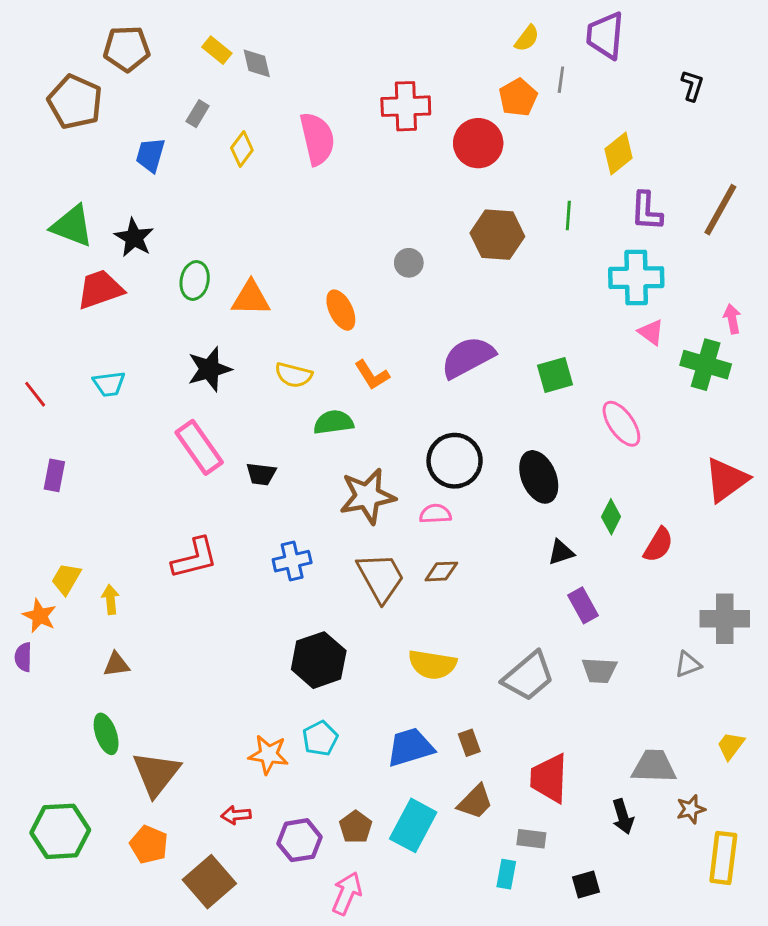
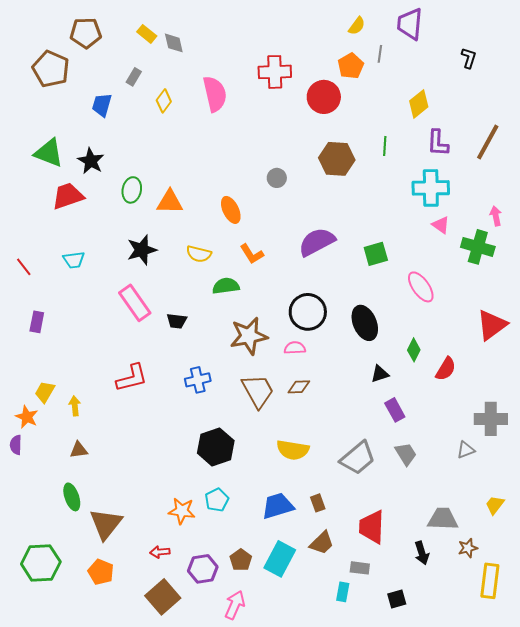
gray trapezoid: (599, 670) -> (406, 454), turned -125
brown square: (209, 882) -> (163, 597), moved

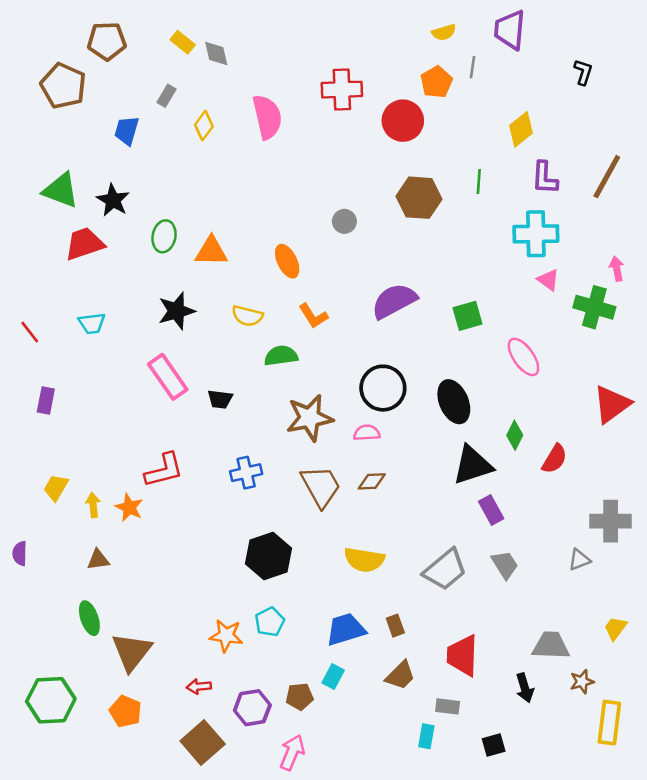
yellow semicircle: (357, 26) -> (444, 32), turned 36
black triangle: (380, 374) -> (472, 465), size x1.8
orange star: (27, 417) -> (129, 507), moved
cyan rectangle: (280, 559) -> (333, 677), moved, size x0.6
brown pentagon: (241, 560) -> (300, 696), turned 30

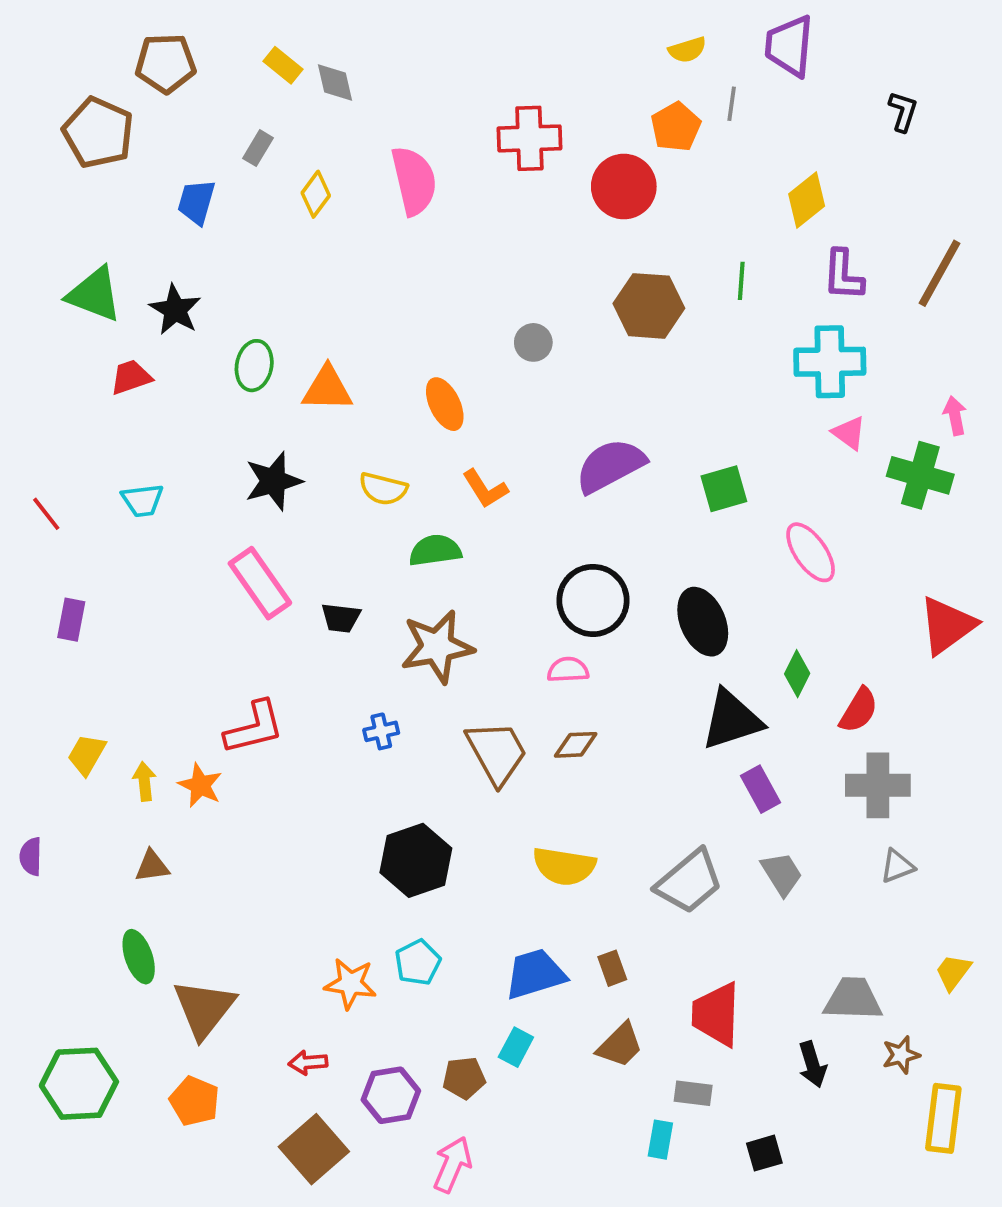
red trapezoid: (84, 244) -> (131, 377), size x0.7
brown star: (310, 418) -> (437, 647), moved
blue cross: (246, 473) -> (381, 731), size x0.7
gray cross: (611, 521) -> (878, 785), moved

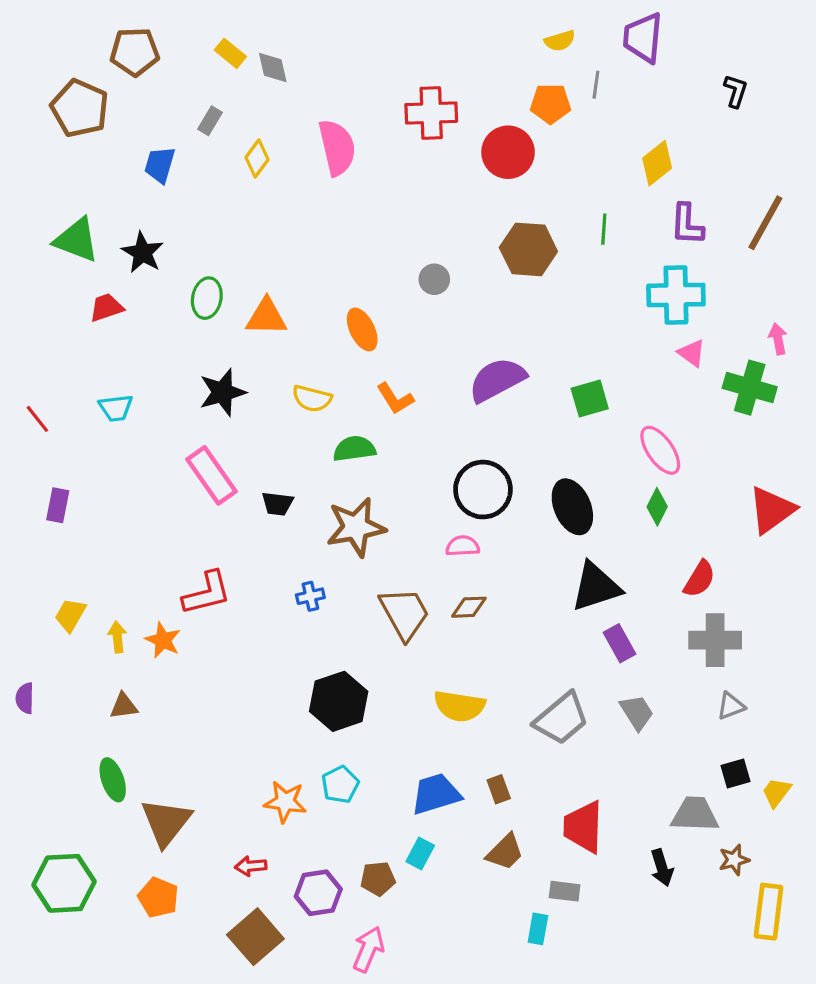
orange pentagon: (676, 127) -> (550, 104), turned 30
green diamond: (797, 674) -> (657, 507), moved
black square: (764, 1153) -> (736, 774), moved

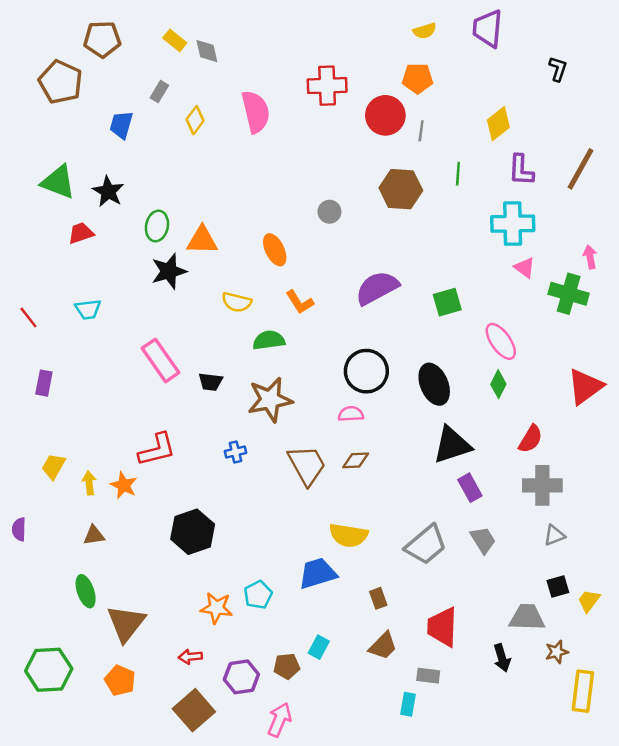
gray line: (596, 85) -> (421, 131), moved
black star: (223, 392) -> (169, 271), moved
black hexagon: (339, 701) -> (193, 532), moved
blue trapezoid: (436, 794) -> (318, 573), moved

